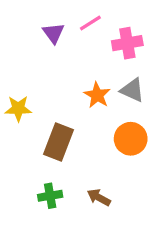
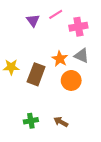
orange circle: (131, 139) -> (71, 80), moved
brown rectangle: (59, 142) -> (36, 74), moved

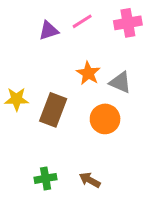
purple triangle: (33, 21) -> (49, 31), turned 48
pink cross: (78, 27) -> (128, 23), moved
orange star: (60, 59) -> (88, 73), moved

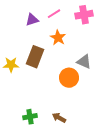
orange star: (88, 73) -> (58, 38), moved
gray triangle: (120, 82) -> (84, 62), moved
brown rectangle: (53, 110) -> (35, 57), moved

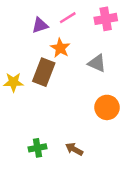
orange star: (58, 38) -> (60, 48), moved
gray triangle: (84, 62) -> (97, 63), moved
orange circle: (69, 78) -> (107, 107), moved

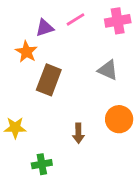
orange star: (60, 48) -> (26, 52), moved
yellow star: (13, 82) -> (15, 128), moved
brown arrow: (74, 149) -> (78, 133), moved, turned -120

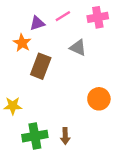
gray triangle: (108, 70) -> (78, 48), moved
brown arrow: (78, 133) -> (65, 136), moved
green cross: (42, 164) -> (35, 136), size x1.5

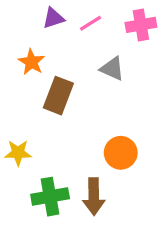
purple triangle: (37, 23) -> (53, 18), moved
orange circle: (99, 99) -> (121, 153), moved
brown arrow: (65, 136) -> (94, 197), size x1.5

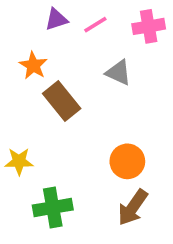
brown rectangle: (58, 96) -> (62, 101), turned -60
brown arrow: (94, 197) -> (133, 207), moved, turned 36

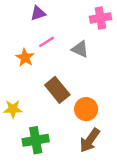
pink line: (95, 25) -> (47, 42), moved
orange star: (33, 65) -> (25, 58), moved
brown rectangle: (62, 101) -> (57, 90), moved

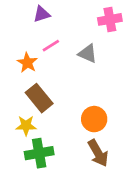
brown rectangle: (57, 90) -> (39, 98), moved
yellow star: (13, 109) -> (26, 126), moved
brown arrow: (90, 140) -> (98, 153), turned -65

